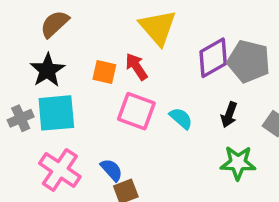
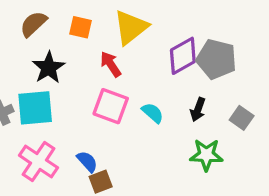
yellow triangle: (158, 27) -> (131, 27), turned 33
black star: (47, 70) -> (49, 68), moved
orange square: (104, 72) -> (80, 27), moved

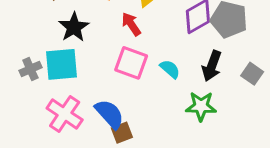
black arrow: (198, 109) -> (212, 66), size x1.4
green star: (206, 155) -> (201, 106), moved
blue semicircle: (87, 162) -> (110, 114), size x1.5

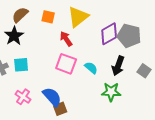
black star: (74, 27) -> (14, 36), moved
cyan square: (61, 64) -> (21, 65), size x0.7
pink cross: (65, 114) -> (23, 97), size x0.7

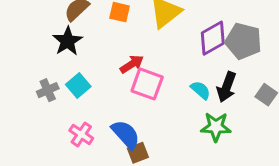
red arrow: (66, 39) -> (132, 64), moved, turned 91
cyan square: (21, 65) -> (78, 85), turned -35
cyan semicircle: (91, 68) -> (201, 90), moved

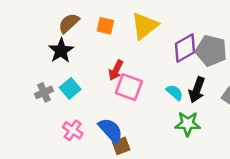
red arrow: (132, 64) -> (116, 70), turned 150

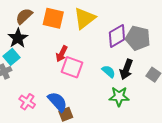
orange square: (105, 26) -> (53, 18), size x1.5
cyan square: (70, 88) -> (12, 57), moved

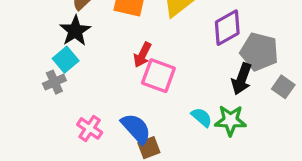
gray pentagon: (138, 38) -> (259, 52), moved
cyan semicircle: (109, 71) -> (202, 117), moved

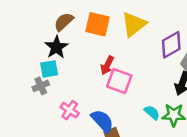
cyan square: (66, 60) -> (49, 69), turned 30
pink cross: (90, 128) -> (70, 110), moved

